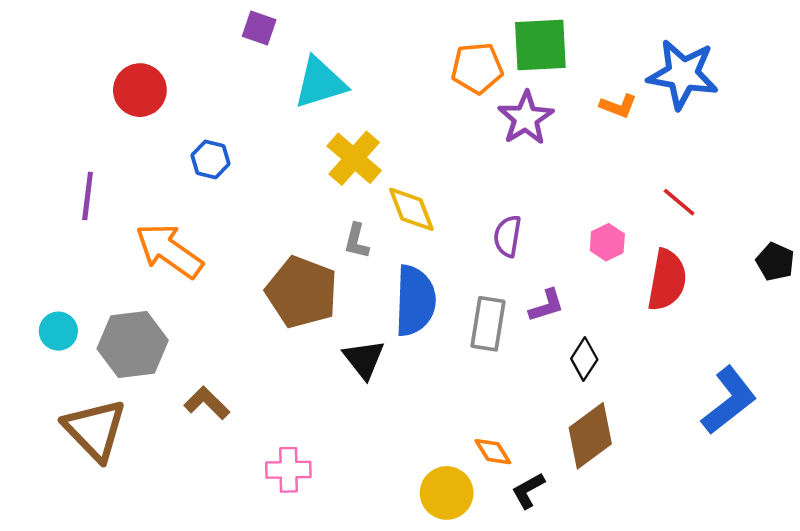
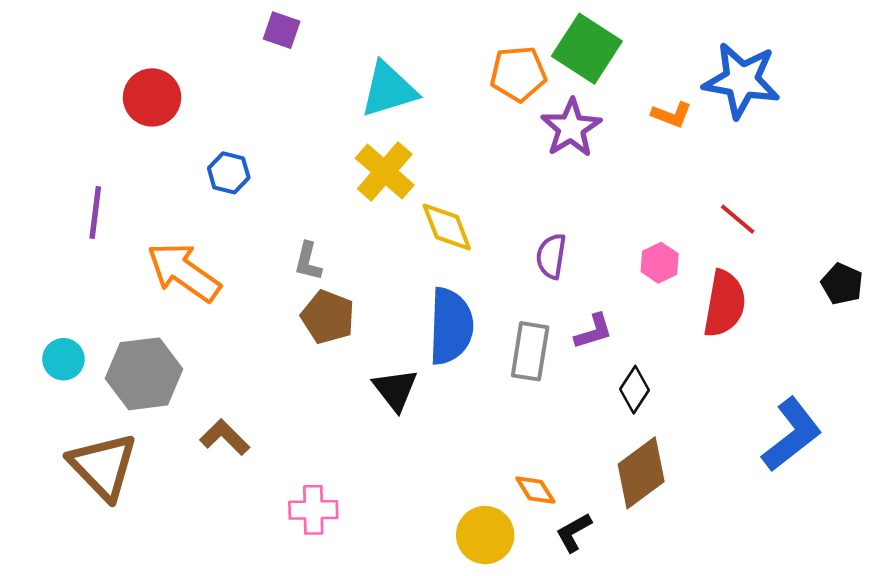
green square: (540, 45) -> (587, 49), turned 36
cyan triangle: (320, 83) -> (389, 90), moved
gray L-shape: (357, 241) -> (308, 261), moved
brown pentagon: (302, 292) -> (328, 317), size x0.7

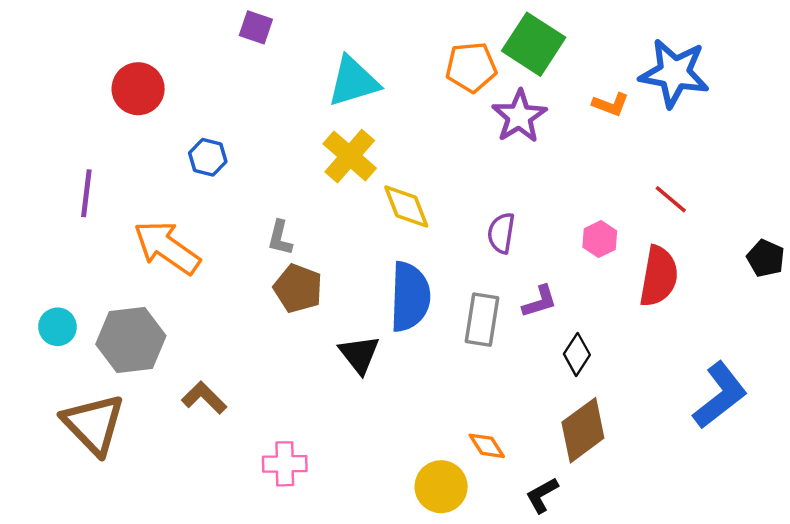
black L-shape: (574, 532) -> (542, 495), moved

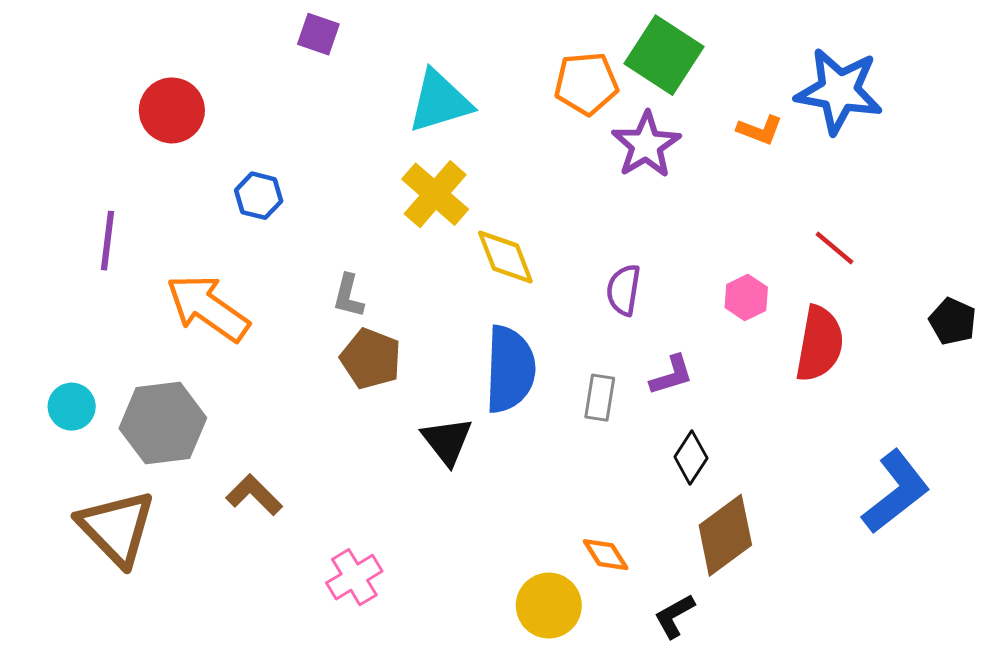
gray rectangle: (482, 320) -> (600, 398), size x0.7
black diamond: (577, 354) -> (691, 457), moved
pink cross: (285, 464) -> (354, 577), turned -30

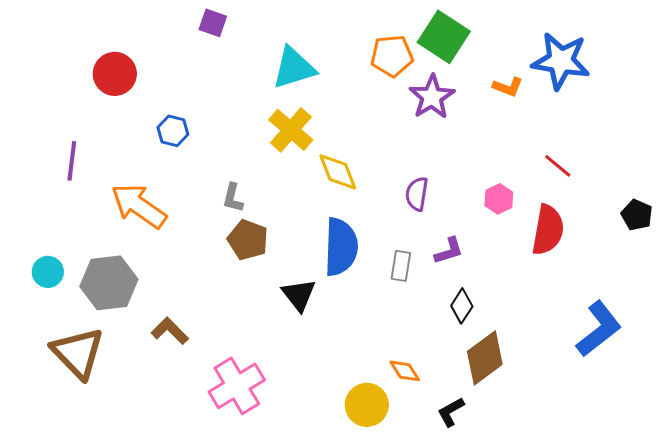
pink cross: (354, 577) -> (237, 386), size x1.5

